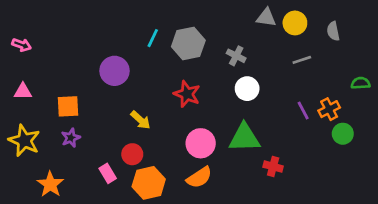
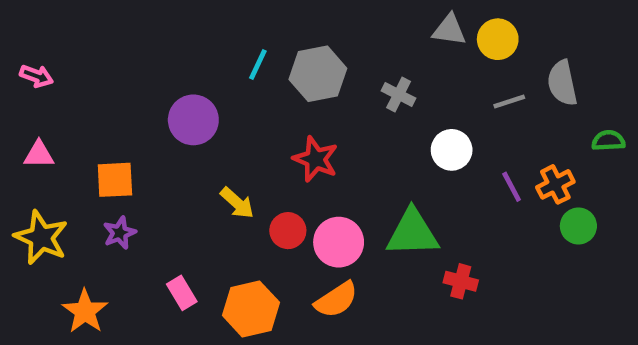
gray semicircle: (333, 31) -> (562, 83), moved, size x1.4
white circle: (247, 89) -> (452, 150), moved
red circle: (132, 154) -> (288, 231), moved

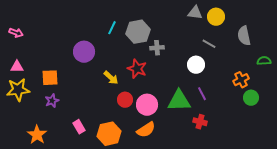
gray cross: (399, 95) -> (157, 48), moved, turned -32
gray line: (509, 101) -> (209, 44), moved, turned 48
purple line: (512, 187) -> (202, 94), moved
yellow arrow: (237, 203) -> (111, 78), moved
yellow star: (41, 238) -> (18, 90), moved, turned -30

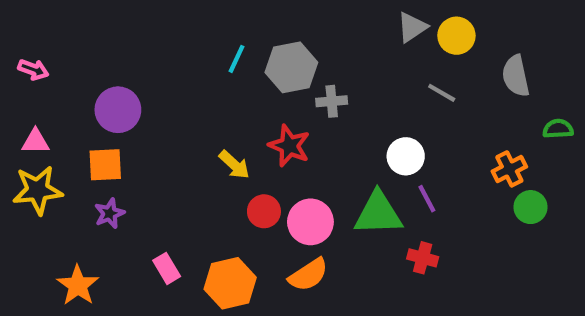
gray triangle: (195, 13) -> (412, 27), turned -42
purple circle: (84, 52) -> (118, 110), moved
white circle: (196, 65) -> (406, 156), moved

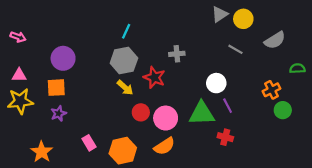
gray hexagon: (291, 67) -> (124, 61), moved
gray semicircle: (516, 76) -> (275, 40), turned -110

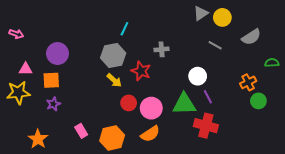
cyan line: (126, 31) -> (124, 29), moved
pink triangle: (19, 75) -> (26, 69), moved
red cross: (225, 137) -> (206, 126), size x1.6

